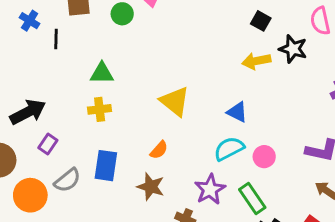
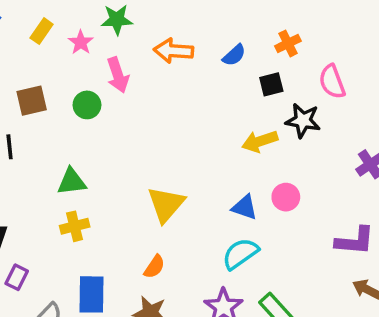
black square: (261, 21) -> (271, 84), moved, turned -36
yellow triangle: (175, 101) -> (166, 204), turned 40
pink circle: (264, 157) -> (286, 197), moved

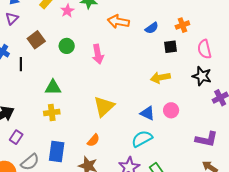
pink arrow: (118, 75) -> (98, 54), moved
brown square: (32, 101) -> (36, 40), turned -30
black star: (303, 120) -> (202, 76), moved

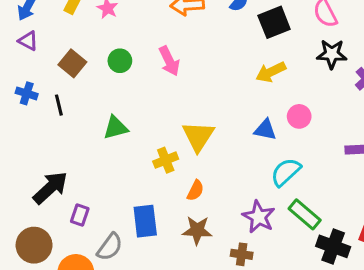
purple triangle: (12, 18) -> (28, 41), turned -32
black square: (170, 47) -> (274, 22), size x1.5
yellow cross: (52, 113) -> (166, 160), moved
cyan semicircle: (142, 139) -> (286, 172), moved

